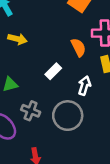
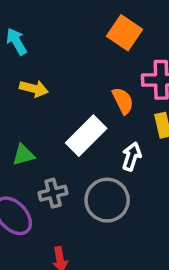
white rectangle: (53, 71) -> (86, 136), size x1.6
gray cross: (31, 111) -> (53, 193), turned -36

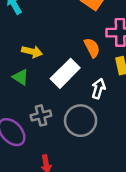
yellow arrow: (34, 89) -> (32, 52), moved
green triangle: (23, 155) -> (21, 77), moved, turned 48

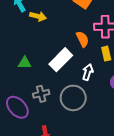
yellow arrow: (32, 52) -> (38, 16), moved
green triangle: (21, 77) -> (25, 63), turned -32

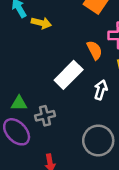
green triangle: (25, 63) -> (19, 103), moved
gray circle: (73, 98) -> (98, 140), moved

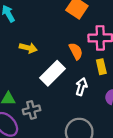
yellow arrow: (41, 23) -> (28, 48), moved

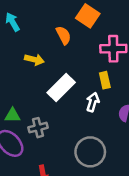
orange semicircle: (76, 51) -> (64, 35), moved
yellow rectangle: (101, 67) -> (105, 80), moved

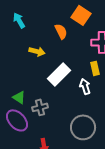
white arrow: (93, 102) -> (85, 86), turned -35
green triangle: (12, 115) -> (19, 97), turned 32

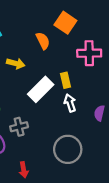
yellow rectangle: (95, 68) -> (65, 80), moved

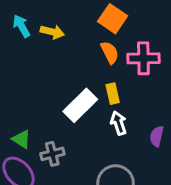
orange semicircle: (43, 41) -> (110, 52), moved
yellow arrow: (16, 63) -> (52, 32), moved

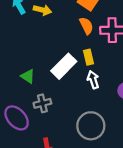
green triangle: (21, 139) -> (28, 76), moved

